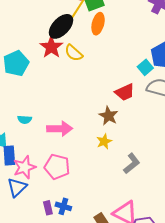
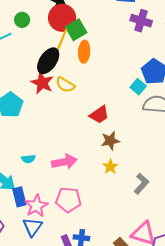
red trapezoid: (125, 92) -> (99, 115), moved
brown star: (108, 116) -> (110, 141), turned -30

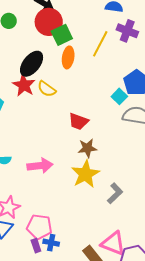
yellow line: (61, 42) -> (100, 44), moved
red trapezoid: (99, 115) -> (78, 121), turned 50
yellow star: (110, 167) -> (85, 174), size x1.8
pink pentagon: (68, 200) -> (39, 227), moved

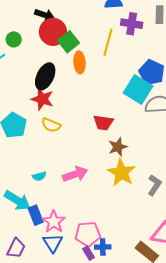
yellow semicircle: (47, 89) -> (51, 125), moved
cyan square: (119, 96) -> (138, 89), size x1.8

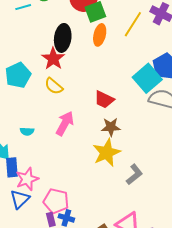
black ellipse: (45, 76) -> (63, 38), turned -36
pink arrow: (75, 174) -> (65, 123), moved, turned -60

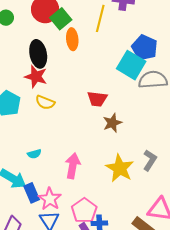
pink arrow: (65, 123) -> (73, 166), moved
yellow star: (107, 153) -> (120, 168), moved
pink pentagon: (56, 201) -> (84, 211), turned -30

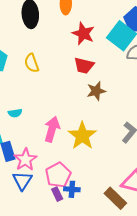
red star: (36, 77) -> (83, 34), moved
yellow semicircle: (45, 102) -> (32, 63), turned 42
yellow star: (120, 168) -> (82, 136), moved

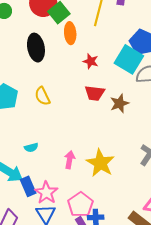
red star: (83, 34) -> (91, 61), size x0.7
brown star: (96, 91) -> (119, 103), moved
pink arrow: (52, 129) -> (70, 160), size x0.7

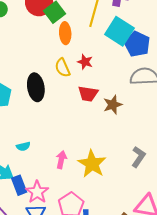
black ellipse: (36, 48) -> (36, 87), moved
cyan square: (129, 59) -> (119, 31), moved
yellow semicircle: (42, 96) -> (63, 68), moved

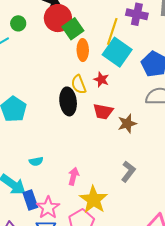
cyan square: (119, 31) -> (117, 52), moved
black ellipse: (36, 87) -> (68, 101), moved
gray L-shape: (139, 157) -> (128, 172), moved
yellow star: (92, 164) -> (94, 200), moved

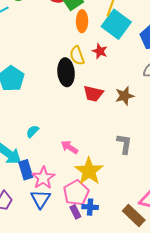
red trapezoid: (103, 111) -> (93, 94), moved
cyan semicircle: (36, 161) -> (32, 131), turned 144
gray L-shape: (128, 172) -> (124, 144), turned -30
pink arrow: (73, 176) -> (69, 147), turned -72

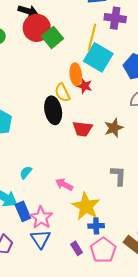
orange ellipse: (82, 21) -> (76, 74), moved
pink pentagon: (76, 193) -> (103, 250), moved
blue cross: (90, 207) -> (96, 226), moved

